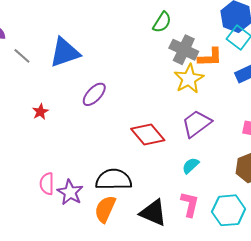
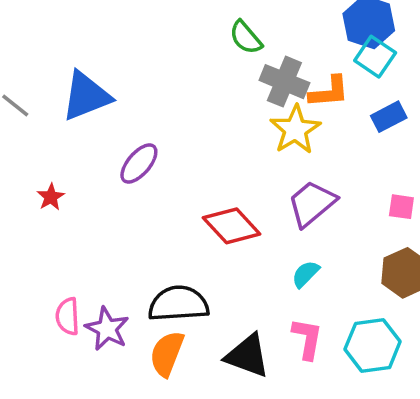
green semicircle: (162, 22) -> (246, 38), turned 110

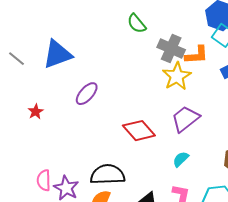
green semicircle: (246, 38) -> (137, 24), moved

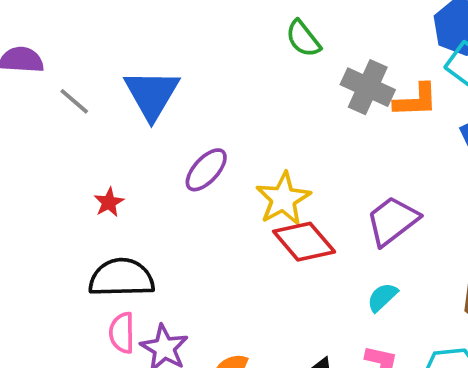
blue triangle: (57, 54) -> (152, 94), turned -40
yellow star: (177, 76) -> (283, 199), moved
black semicircle: (107, 175) -> (121, 278), moved

